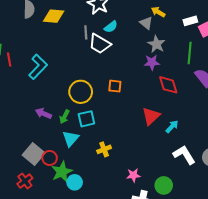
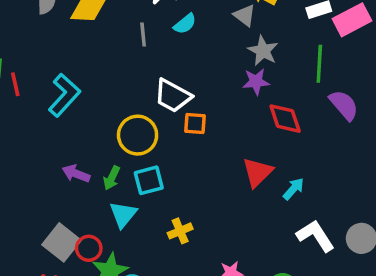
white trapezoid: (100, 44) -> (173, 96), moved

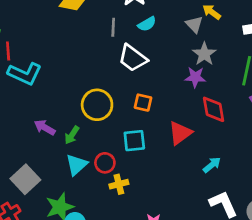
cyan L-shape: (64, 95) -> (25, 74), moved, turned 64
white trapezoid: (173, 96) -> (133, 58), moved
red triangle: (257, 172) -> (180, 133), moved
cyan square: (149, 180) -> (134, 141), moved
red circle: (89, 248) -> (105, 163), moved

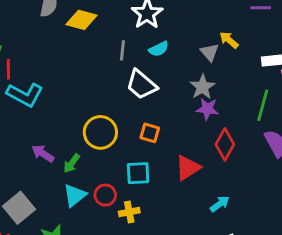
gray star: (204, 54) -> (202, 87), moved
red diamond: (214, 109) -> (225, 144), turned 36
yellow cross: (119, 184) -> (129, 212), moved

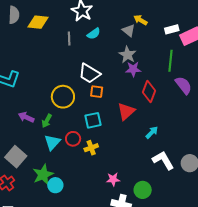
white trapezoid: (141, 85) -> (89, 73), moved

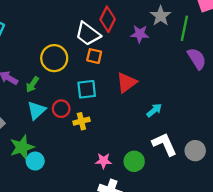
gray star: (127, 55) -> (161, 16), moved
red diamond: (149, 91) -> (108, 19), moved
green circle: (143, 190) -> (134, 161), moved

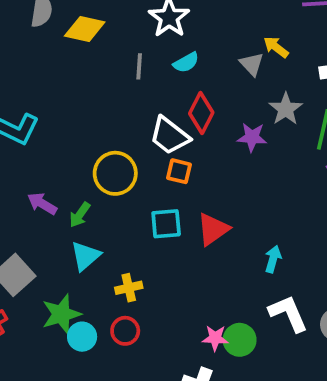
red triangle: (127, 83) -> (213, 229), moved
red circle: (61, 109) -> (125, 331), moved
cyan arrow: (154, 110) -> (273, 259), turned -35
yellow cross: (81, 121) -> (129, 288), moved
pink star: (103, 161) -> (215, 338), moved

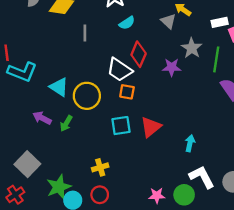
gray line: (139, 66) -> (85, 33), moved
cyan triangle: (86, 256) -> (59, 87), moved, turned -42
green circle: (240, 340) -> (184, 195), moved

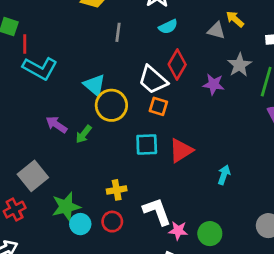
gray triangle: (168, 21) -> (216, 31), turned -35
cyan triangle: (59, 87) -> (94, 85), moved
white L-shape: (202, 177) -> (157, 211), moved

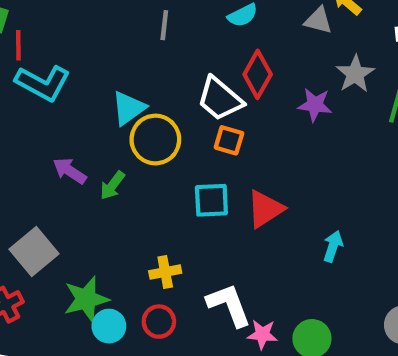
cyan triangle: (94, 85) -> (128, 108), turned 45

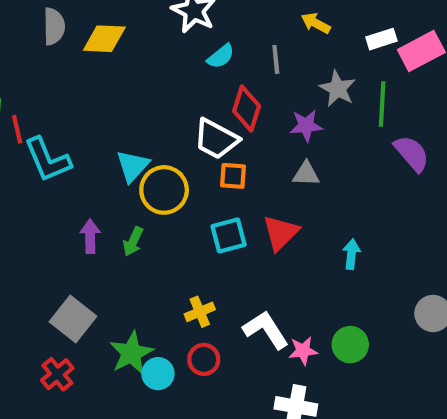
gray triangle: (318, 20) -> (306, 174), moved
gray line: (164, 25) -> (276, 59), moved
cyan L-shape: (43, 83) -> (48, 160), turned 51
purple arrow: (70, 171) -> (90, 236), turned 68

